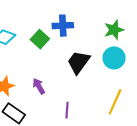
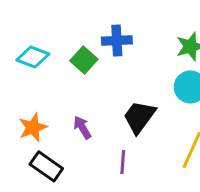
black trapezoid: (78, 62) -> (139, 117), moved

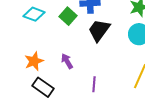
black trapezoid: (139, 117) -> (99, 30), moved

